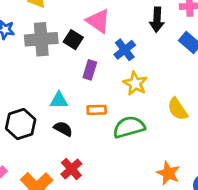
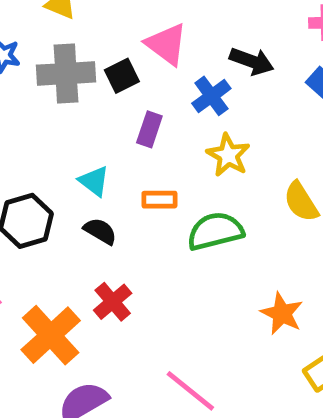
black arrow: (157, 20) -> (252, 61), moved, turned -75
black square: (73, 40) -> (122, 76), turned 30
cyan triangle: (59, 100) -> (94, 181), turned 36

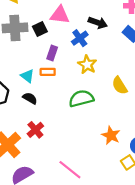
pink triangle: (166, 44) -> (60, 15), turned -30
orange rectangle: (159, 200) -> (48, 72), moved

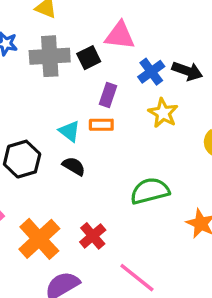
black arrow: (98, 23) -> (187, 71), moved
green semicircle: (81, 98) -> (150, 191), moved
red cross: (35, 130) -> (93, 236), moved

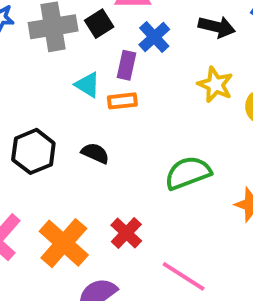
blue cross: (151, 72) -> (154, 37), moved
yellow star: (163, 113) -> (215, 85), moved
cyan triangle: (69, 131) -> (87, 85), moved

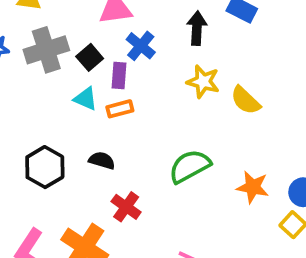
black square: (99, 24) -> (90, 57), moved
black arrow: (217, 27) -> (197, 28), turned -92
red cross: (126, 233) -> (126, 207), moved

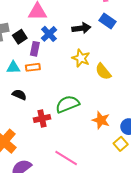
black arrow: (197, 28) -> (81, 28), turned 72
cyan triangle: (86, 99) -> (13, 67), moved, turned -32
red cross: (126, 207) -> (42, 119), moved, turned 35

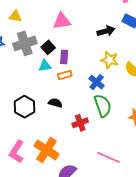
blue cross: (49, 34) -> (97, 82), moved
cyan triangle: (13, 67) -> (45, 66), moved
green semicircle: (68, 104) -> (103, 106), turned 100

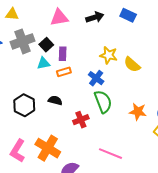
black arrow: (106, 31) -> (95, 17), moved

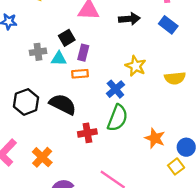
gray cross: (22, 41) -> (38, 52), moved, size x0.6
yellow semicircle: (132, 65) -> (175, 78), moved, turned -60
black semicircle: (55, 100) -> (63, 104), size x1.6
green semicircle: (103, 102) -> (117, 118), turned 30
orange cross: (48, 148) -> (42, 157), size x0.7

